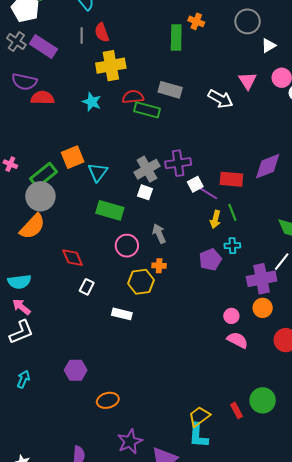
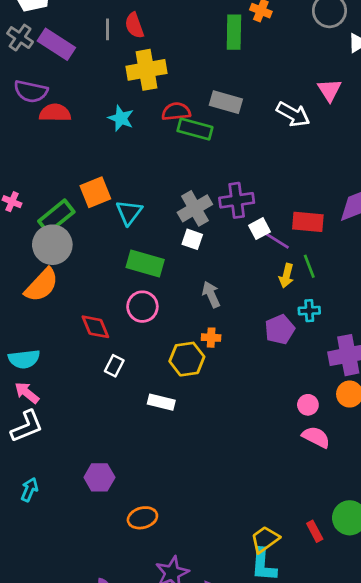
pink circle: (127, 246) -> (142, 307), moved

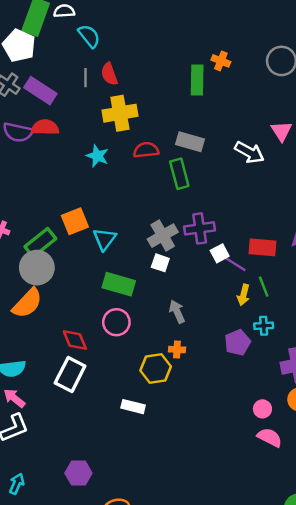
red semicircle: (55, 113) -> (45, 127), moved
green rectangle: (195, 129) -> (179, 174), moved, turned 60
white rectangle: (114, 366) -> (70, 374), moved, size x1.8

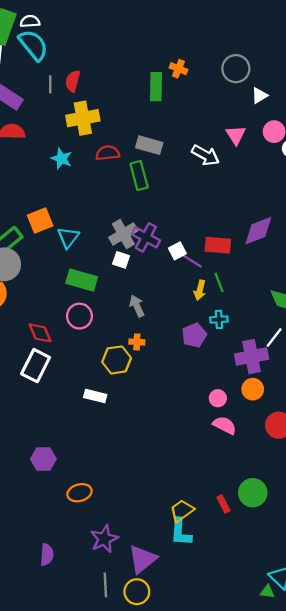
cyan semicircle: (89, 36) -> (33, 45), moved, size x1.4
red semicircle: (109, 74) -> (73, 81), turned 35
purple cross: (200, 228) -> (146, 237), moved, turned 36

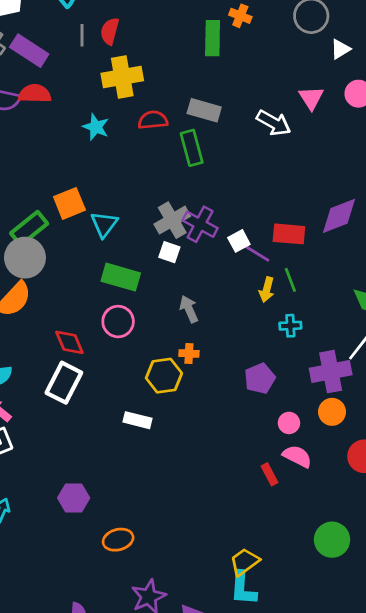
purple pentagon: (194, 335) -> (260, 378), moved
red rectangle: (223, 504) -> (270, 474), moved

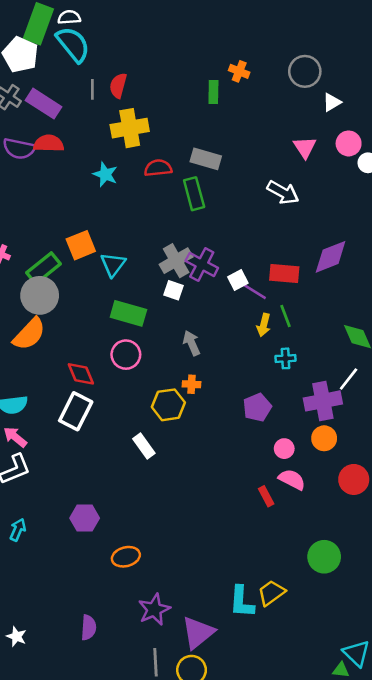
green rectangle: (213, 38) -> (213, 92), size x0.7
white arrow: (274, 123) -> (283, 192), moved
white rectangle: (138, 420) -> (144, 446), turned 40
yellow trapezoid: (244, 562) -> (271, 593), moved

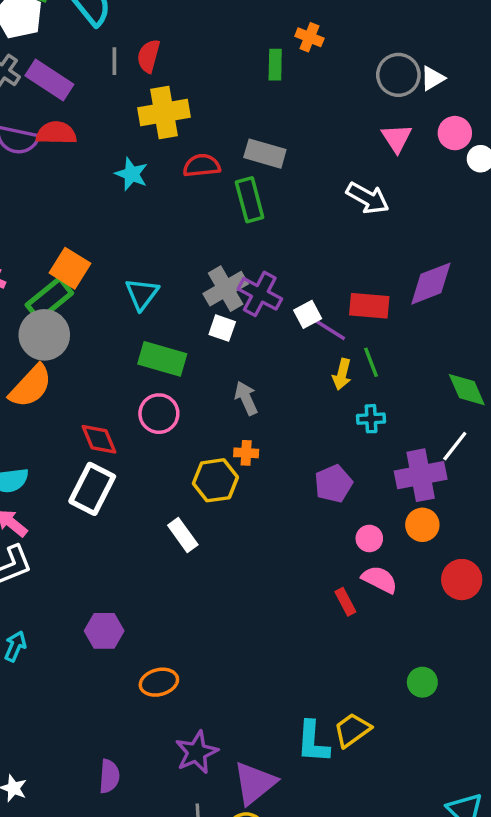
gray circle: (305, 71) -> (398, 75), moved
orange square: (81, 245) -> (70, 268), moved, turned -36
green circle: (324, 557) -> (422, 682), size x0.7

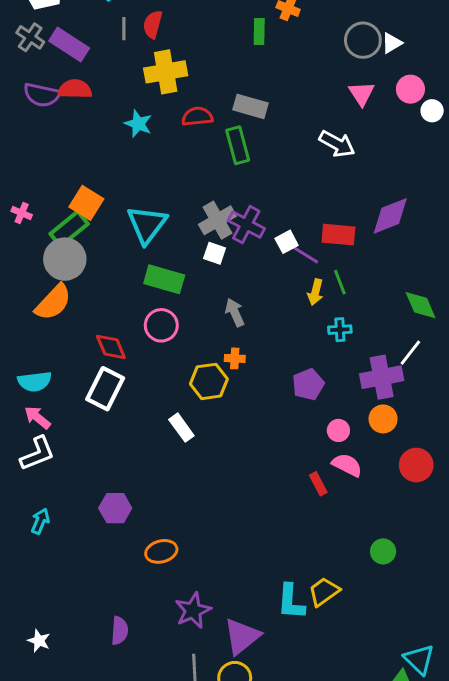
cyan triangle: (142, 294) -> (147, 225), size x1.4

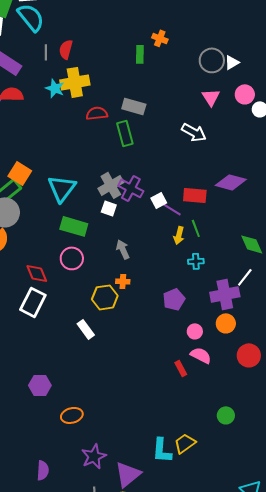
cyan star: (138, 124) -> (55, 88), moved
purple diamond: (390, 216) -> (231, 182), turned 36

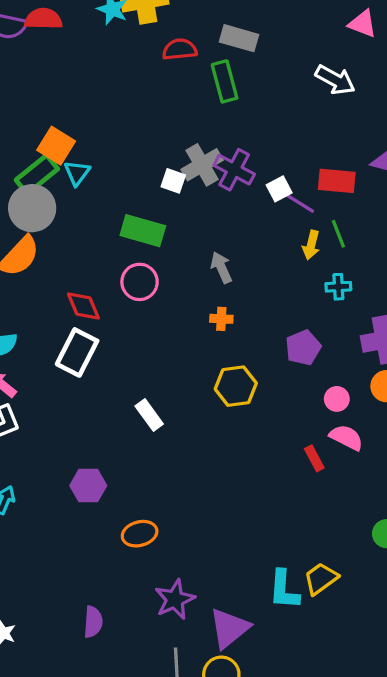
pink triangle: (211, 97) -> (362, 24), turned -36
cyan triangle: (62, 188) -> (77, 173), moved, size x0.6
white square: (109, 208) -> (173, 181), moved
yellow hexagon: (105, 297) -> (236, 386), moved
white rectangle: (86, 329) -> (149, 415), moved

